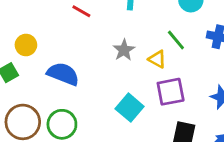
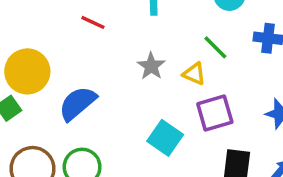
yellow circle: (26, 45) -> (27, 71), size x1.6
blue semicircle: (63, 74) -> (77, 103), turned -56

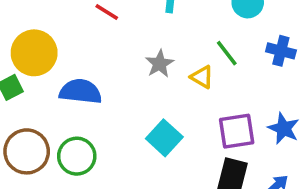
blue semicircle: (77, 103) -> (80, 92), turned 39
purple square: (215, 113) -> (237, 131), moved

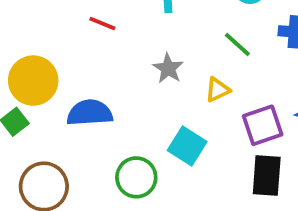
yellow triangle: (202, 77) -> (217, 90), moved, turned -45
green circle: (77, 156) -> (136, 177), moved

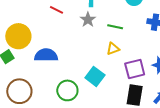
green line: (237, 45) -> (115, 27), moved, turned -35
gray star: (168, 68) -> (88, 20), moved

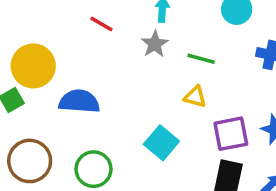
yellow triangle: (113, 49) -> (195, 97), turned 32
green circle: (67, 90) -> (93, 169), moved

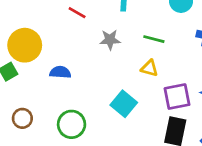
gray star: (155, 44) -> (110, 40), moved, turned 30
blue semicircle: (79, 101) -> (60, 72), size x0.7
brown circle: (30, 161) -> (22, 118), size x0.6

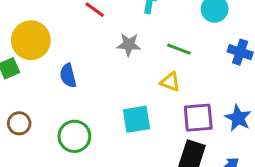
blue semicircle: (60, 72) -> (68, 76), turned -114
cyan square: (124, 104) -> (136, 119), turned 35

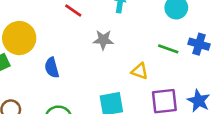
green line: (179, 49) -> (168, 49), moved

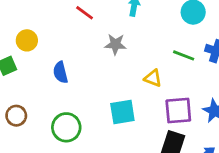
yellow circle: (19, 38) -> (27, 40), size x0.6

